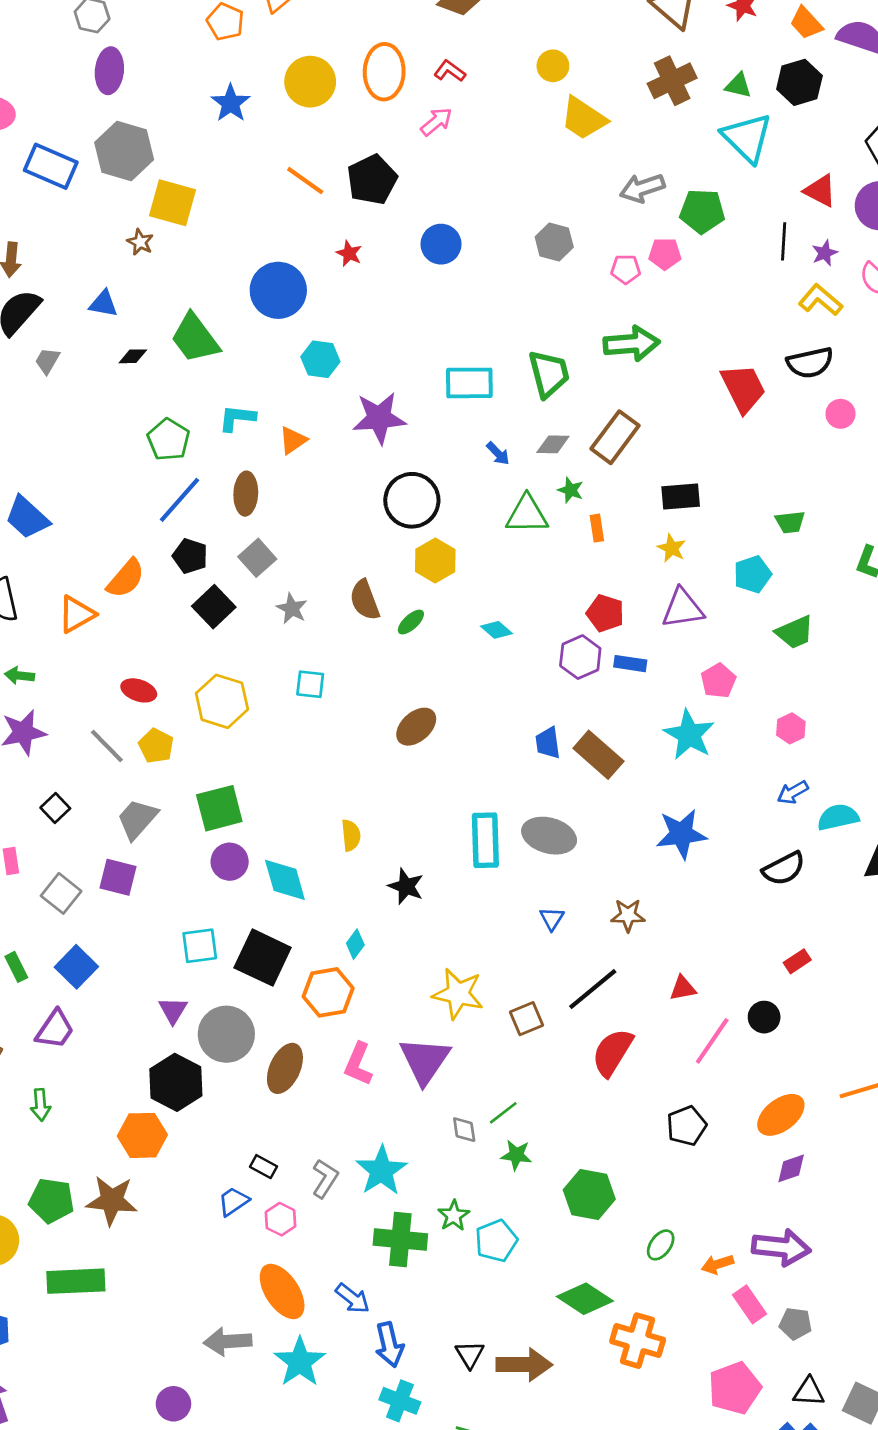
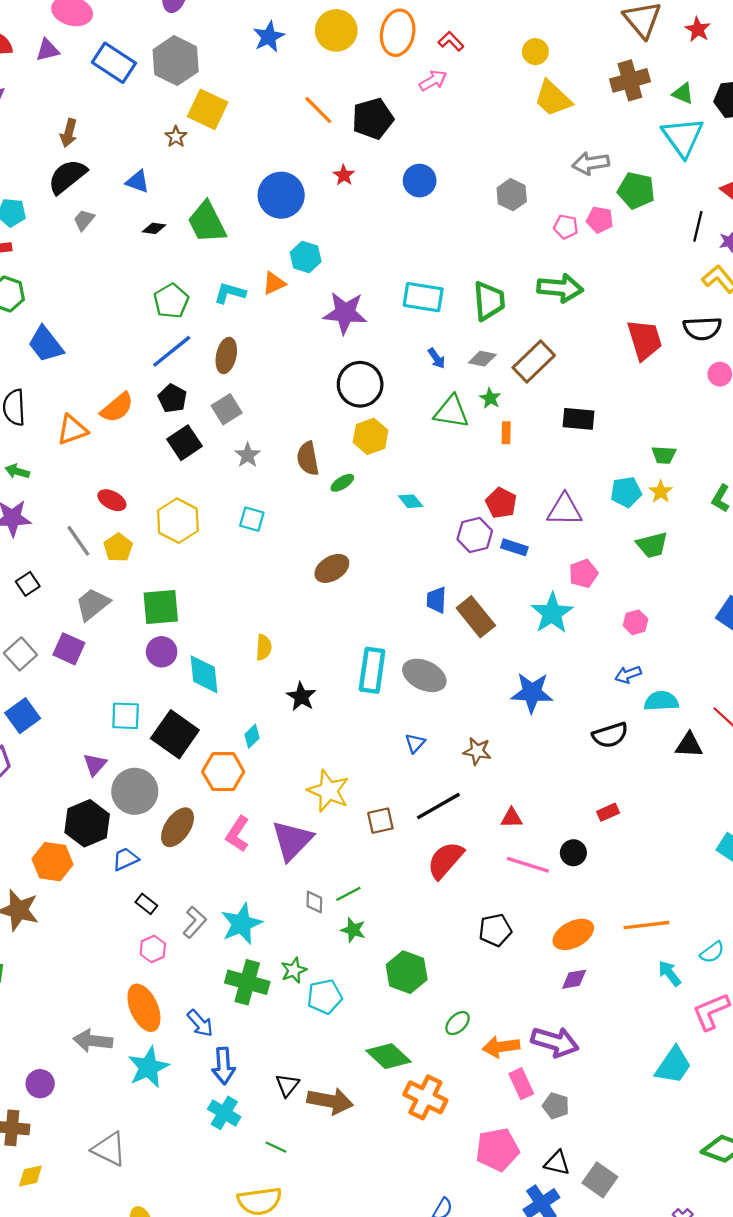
orange triangle: (293, 440) -> (274, 283), moved
yellow star: (672, 548) -> (661, 492), moved
pink line: (712, 1041) -> (528, 865), turned 63
blue trapezoid: (233, 1201) -> (125, 859), moved
orange arrow: (718, 1264) -> (501, 1047), size x1.4

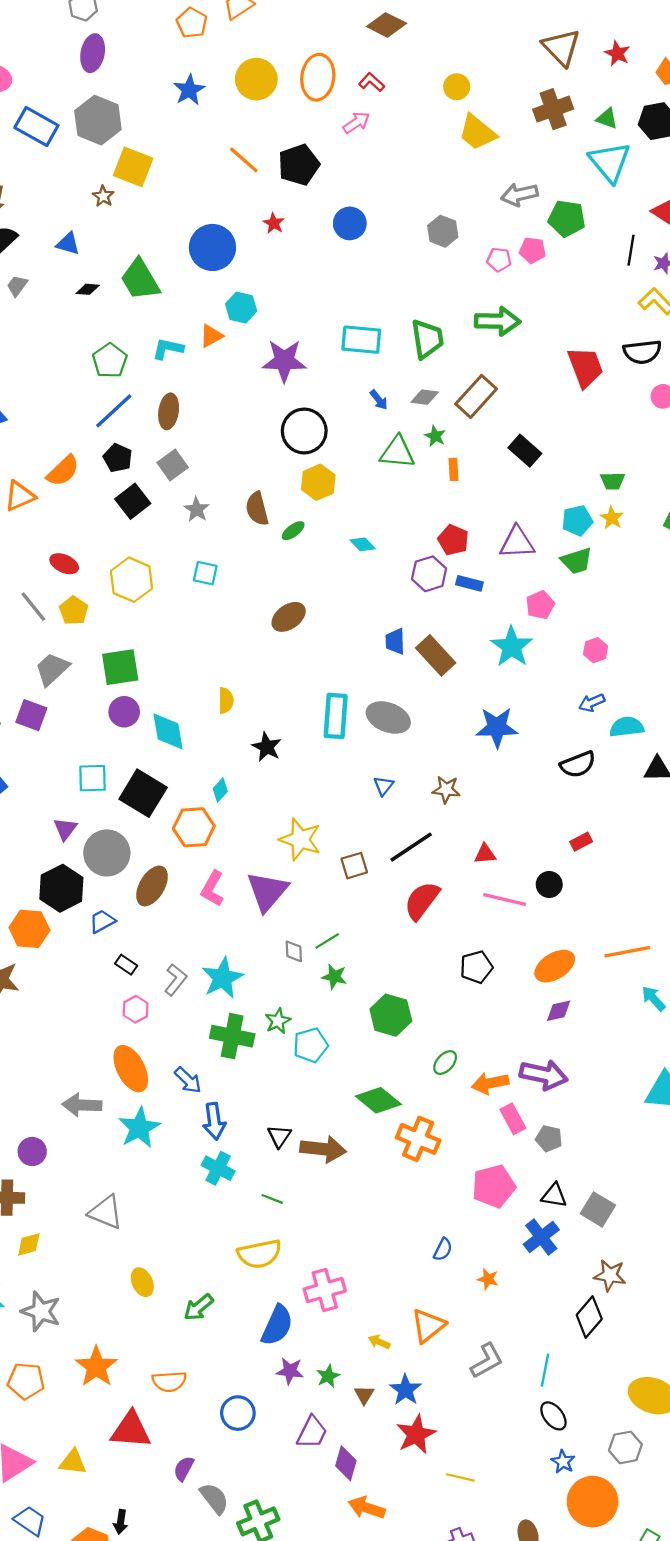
black rectangle: (579, 419) -> (525, 451), turned 40
green trapezoid: (652, 545) -> (577, 561), moved

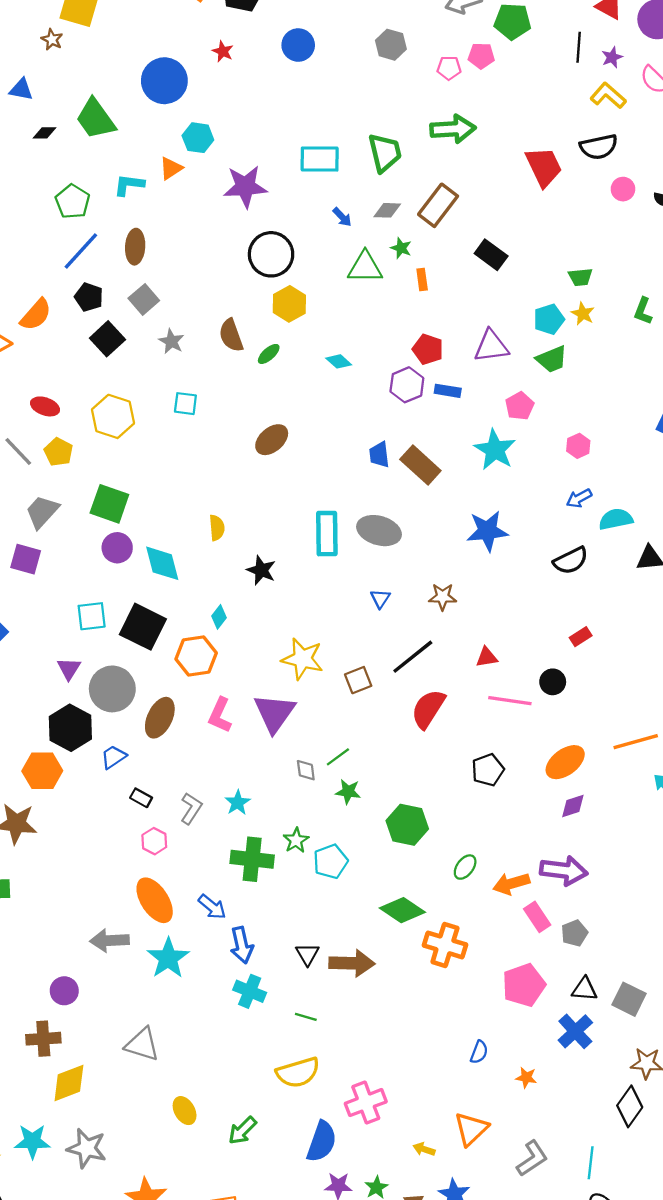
green square: (120, 667) -> (109, 504), turned 33
cyan star: (223, 978) -> (238, 803), size x0.6
gray pentagon: (549, 1138) -> (574, 933), turned -30
yellow diamond: (29, 1244) -> (69, 1083), size x1.5

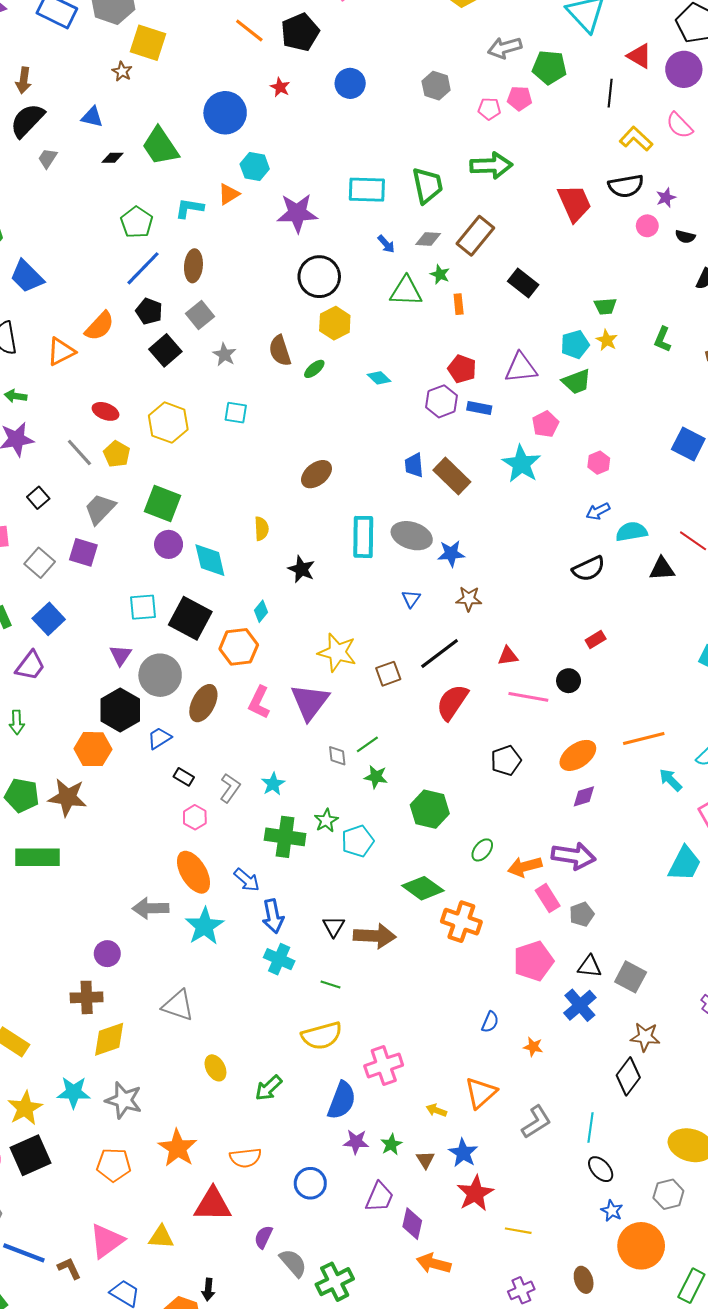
purple star: (612, 57) -> (666, 198), moved
brown ellipse: (272, 440) -> (316, 474), moved
blue star: (487, 531) -> (451, 554), moved, size x0.7

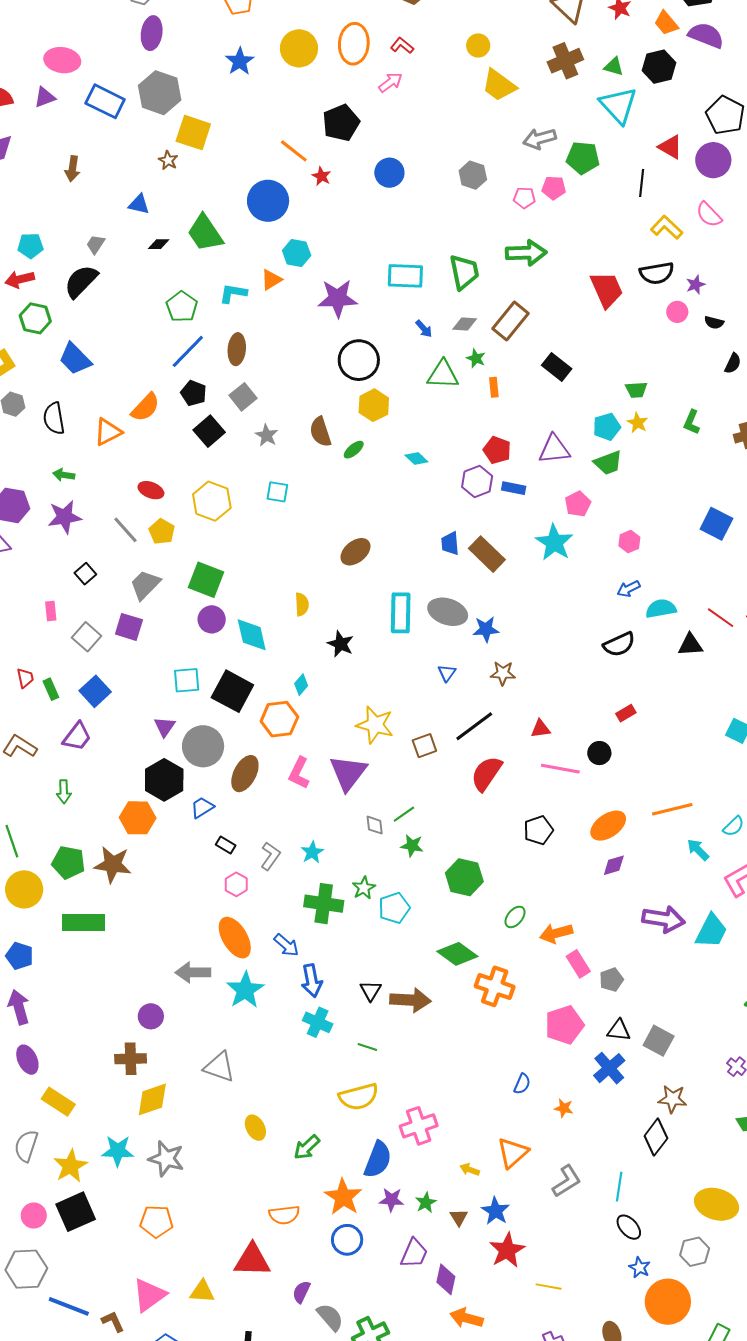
orange line: (249, 31) -> (294, 151), moved
black semicircle: (27, 120) -> (81, 281), moved
purple arrow: (574, 856) -> (663, 919), moved
orange star: (178, 1148) -> (343, 1197), moved

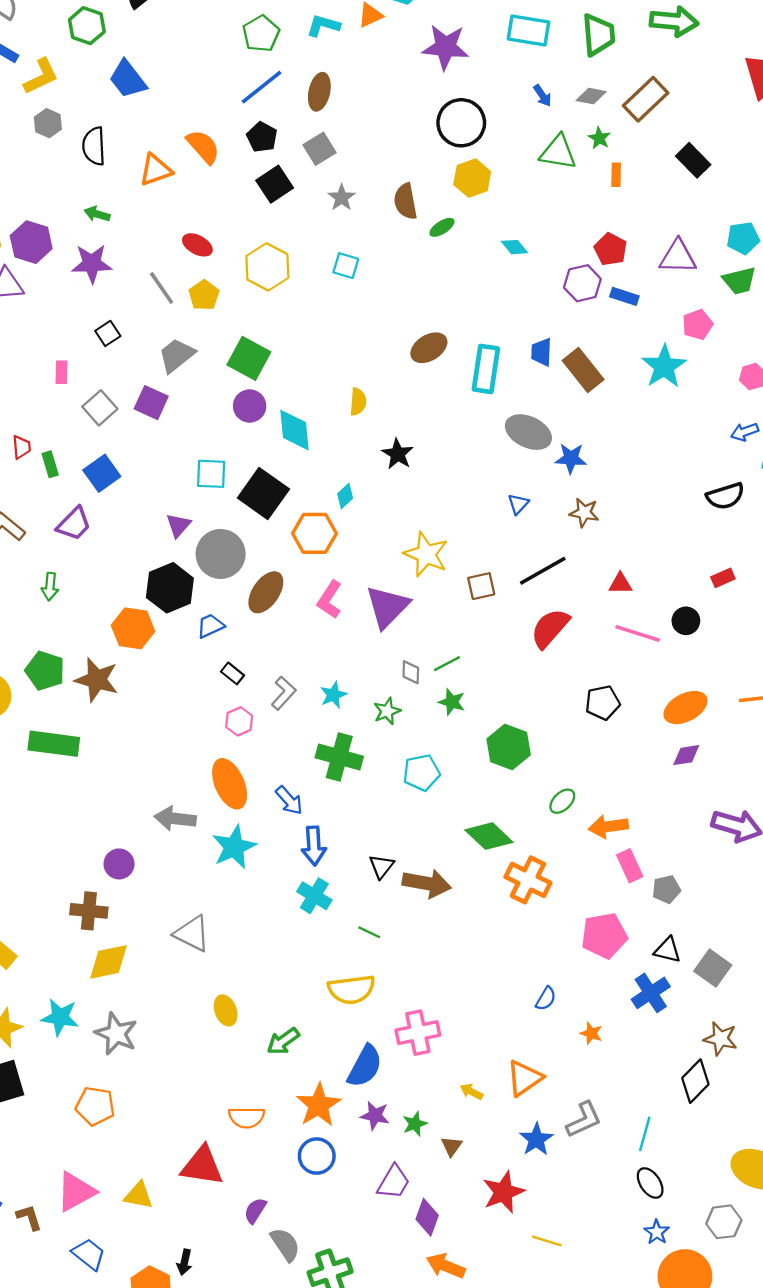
orange semicircle: (145, 407) -> (203, 147), turned -92
cyan rectangle: (401, 613) -> (486, 369), moved
green star: (364, 888) -> (387, 711), moved
blue star: (495, 1211) -> (536, 1139), moved

